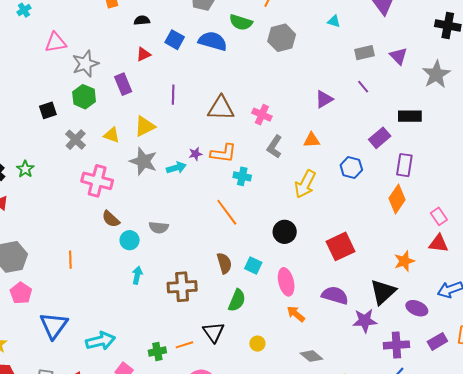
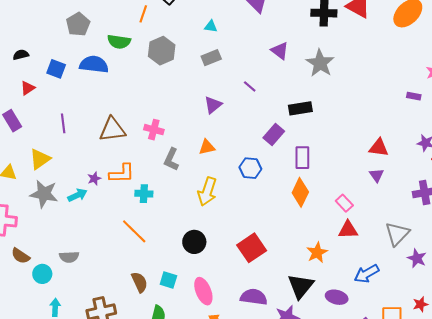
gray rectangle: (365, 53) -> (211, 58), moved

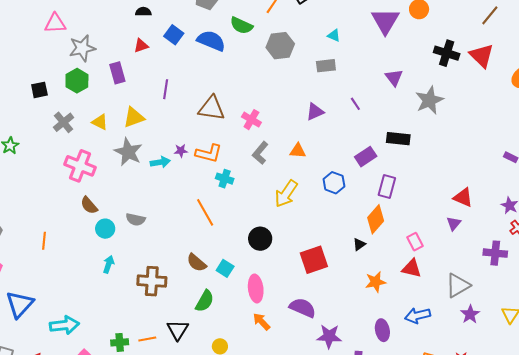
brown semicircle: (139, 282) -> (197, 263), turned 140
black triangle: (301, 286) -> (359, 244), moved, size x0.5
purple ellipse: (337, 297) -> (382, 330), turned 50

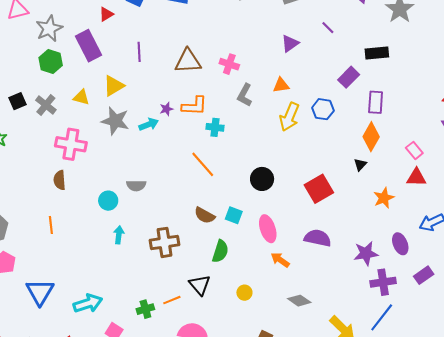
purple rectangle: (117, 73) -> (89, 46), size x1.4
black square: (39, 90) -> (17, 101), moved
yellow arrow: (286, 194) -> (289, 117), moved
brown semicircle: (89, 205) -> (60, 180), moved, turned 48
purple star: (329, 336) -> (366, 253), moved

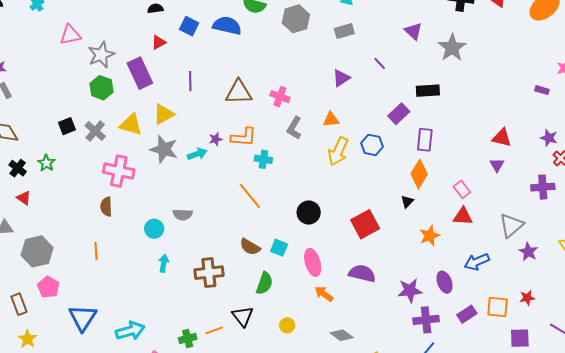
yellow triangle: (81, 97) -> (131, 125), size x1.4

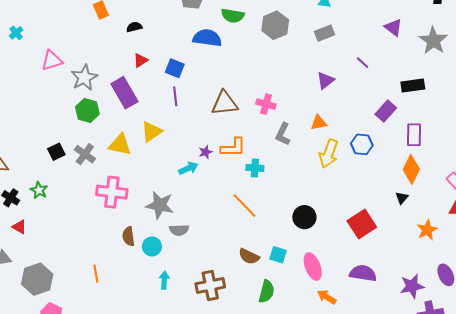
blue square: (189, 26) -> (175, 68), moved
gray star: (164, 149) -> (160, 205), moved
brown semicircle: (106, 207) -> (128, 236), moved

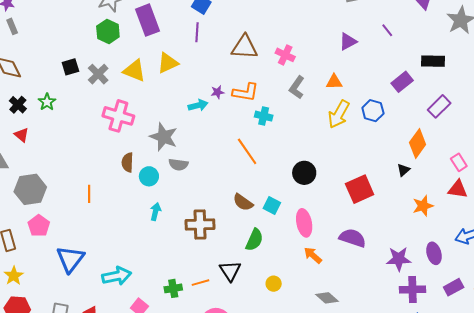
purple rectangle: (414, 135) -> (439, 106), moved, turned 35

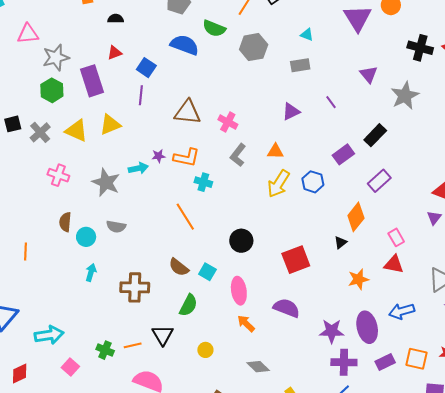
black rectangle: (433, 61) -> (375, 135), turned -50
pink cross: (118, 116) -> (58, 175), size x0.7
gray star: (164, 137) -> (106, 182), moved
purple ellipse: (434, 253) -> (367, 327), size x1.4
green cross: (173, 288) -> (105, 350), turned 30

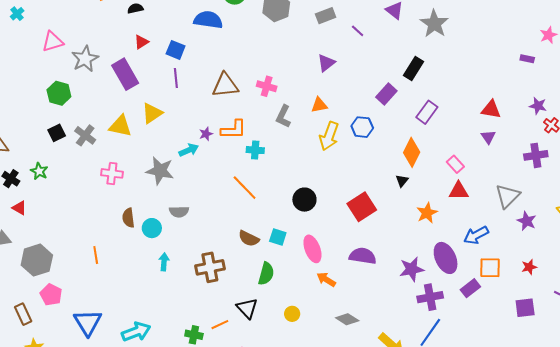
green hexagon: (52, 90) -> (59, 93), moved
purple line: (331, 102) -> (358, 31), moved
orange square: (417, 359) -> (490, 268), moved

